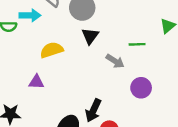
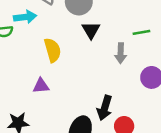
yellow semicircle: (52, 50) -> (53, 50), turned 100
gray arrow: (115, 61) -> (121, 53), turned 66

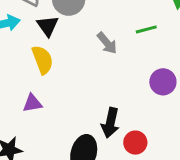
black triangle: (91, 30) -> (48, 26), moved
gray arrow: (121, 53) -> (107, 43), moved, turned -36

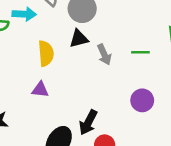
black triangle: (48, 26) -> (79, 39), moved, turned 36
purple triangle: (32, 103) -> (40, 90), moved

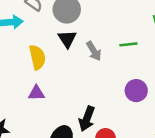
black triangle: (79, 39) -> (67, 39), turned -42

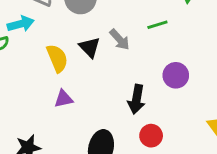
black triangle: (67, 39) -> (90, 47), moved
black arrow: (87, 119) -> (136, 99), moved

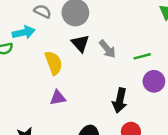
green line: (157, 25) -> (142, 56), moved
black triangle: (90, 47) -> (80, 43), moved

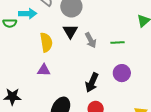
green line: (142, 56) -> (117, 43), moved

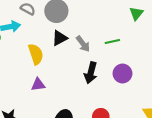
black triangle: (70, 31) -> (60, 38), turned 42
black arrow: (92, 82) -> (91, 73), moved

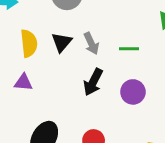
black triangle: (60, 38) -> (62, 42), moved, turned -35

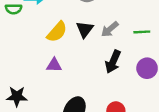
yellow semicircle: (29, 43) -> (57, 32), turned 50
gray arrow: (91, 43) -> (110, 29), turned 78

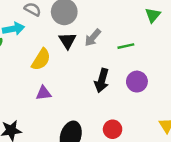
black triangle: (85, 29) -> (68, 41), moved
gray arrow: (110, 29) -> (93, 38), moved

